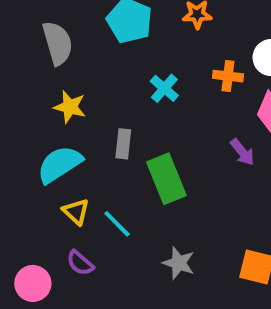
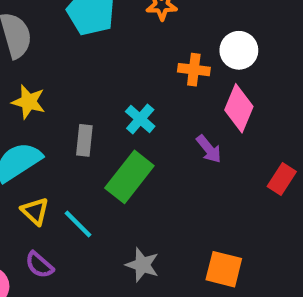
cyan cross: (164, 88) -> (140, 119), moved
green rectangle: (166, 179) -> (129, 177), turned 60

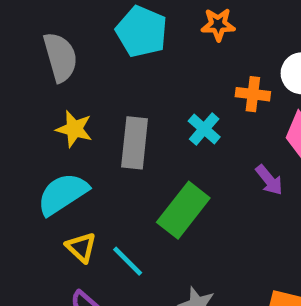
cyan cross: (140, 119) -> (204, 129), moved
gray rectangle: (84, 140) -> (135, 143), moved, size x1.5

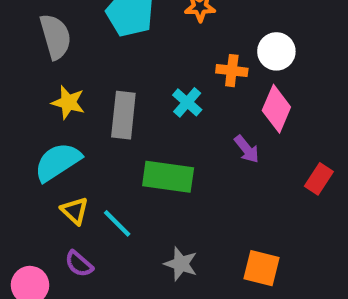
green rectangle: (183, 210) -> (168, 177), turned 60

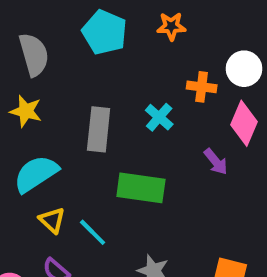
yellow star: (68, 102) -> (26, 111), moved

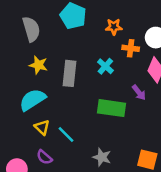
orange star: (171, 26) -> (114, 27), moved
yellow star: (26, 111) -> (38, 65), moved
green rectangle: (141, 188) -> (111, 108), moved

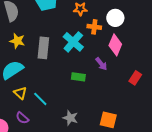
cyan cross: (105, 66) -> (73, 42), size x1.5
green rectangle: (111, 108) -> (78, 77), size x0.6

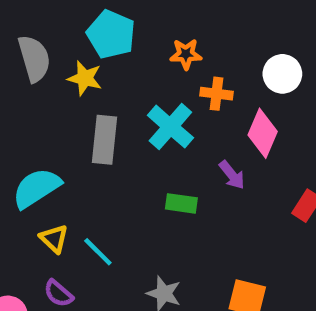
white circle: (115, 18) -> (282, 74), moved
yellow star: (17, 41) -> (85, 78), moved

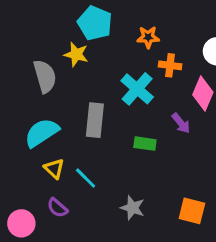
gray semicircle: (34, 59) -> (45, 76), moved
gray rectangle: (105, 140) -> (95, 120), moved

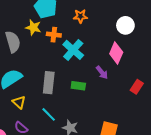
orange cross: (170, 65) -> (54, 35), moved
gray rectangle: (95, 120) -> (49, 83), moved
cyan line: (86, 178) -> (49, 114), moved

